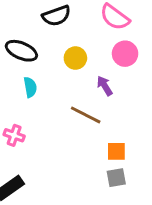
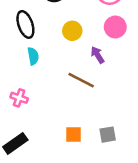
black ellipse: (21, 51) -> (25, 24), turned 48
orange square: (116, 151) -> (74, 135), moved

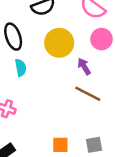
yellow circle: (72, 31) -> (59, 43), size x1.5
brown line: (81, 80) -> (88, 94), moved

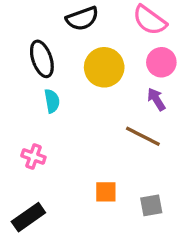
purple arrow: (84, 66) -> (156, 99), moved
orange square: (60, 145) -> (106, 192), moved

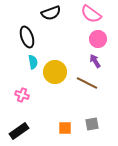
yellow circle: (104, 67) -> (55, 72), moved
orange square: (106, 192) -> (65, 128), moved

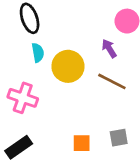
purple arrow: (95, 61) -> (109, 48), moved
pink cross: (22, 95) -> (23, 98), size x1.5

